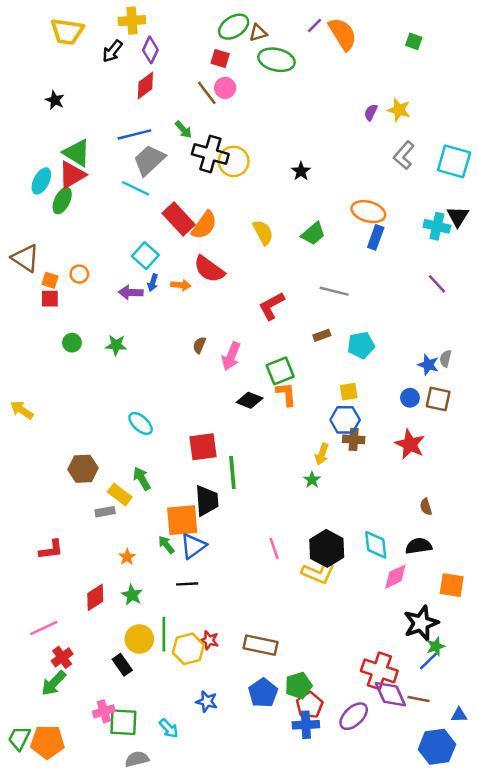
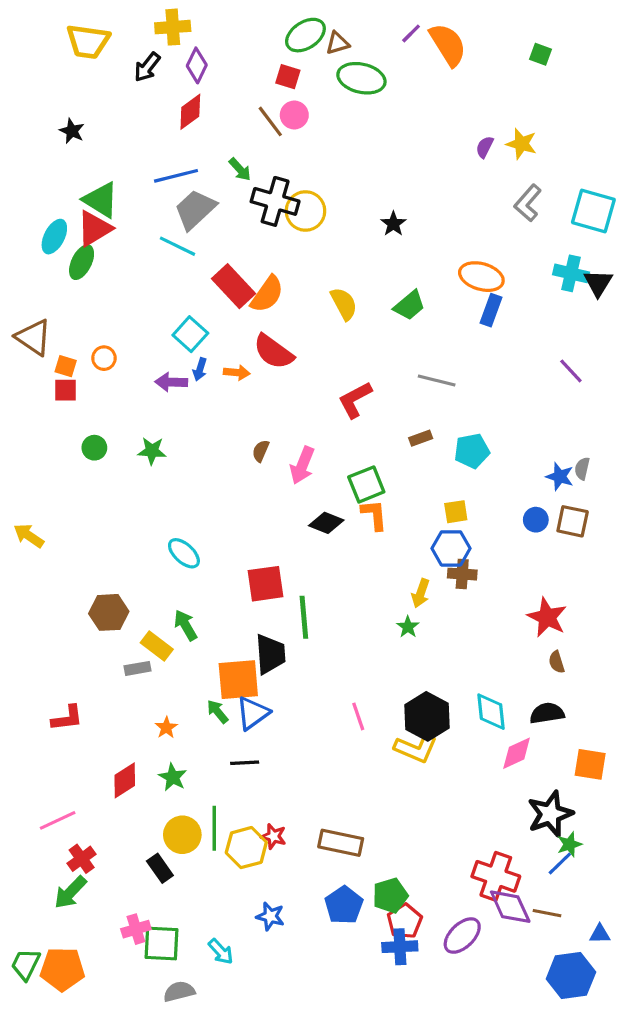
cyan cross: (437, 226) -> (571, 273), moved
red star: (410, 444) -> (547, 617), moved

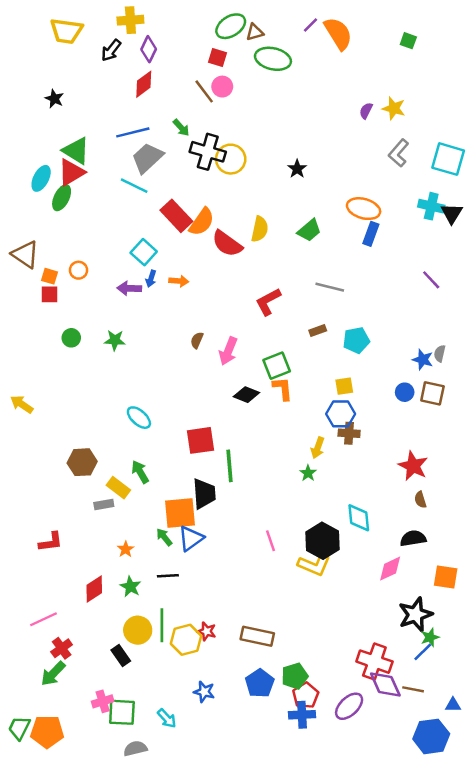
yellow semicircle: (344, 304) -> (260, 229), turned 40
red semicircle: (273, 352) -> (227, 244), moved
cyan diamond: (491, 712) -> (359, 518), moved
black line: (245, 763) -> (168, 576), moved

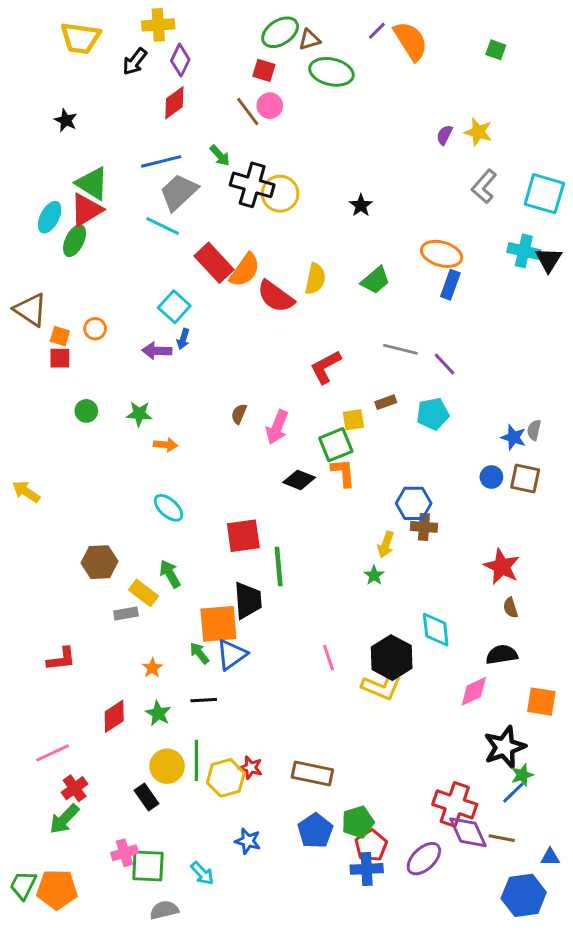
purple line: (431, 280) -> (444, 364), moved
orange arrow: (179, 281) -> (166, 445), moved
yellow square: (344, 386) -> (353, 420), moved

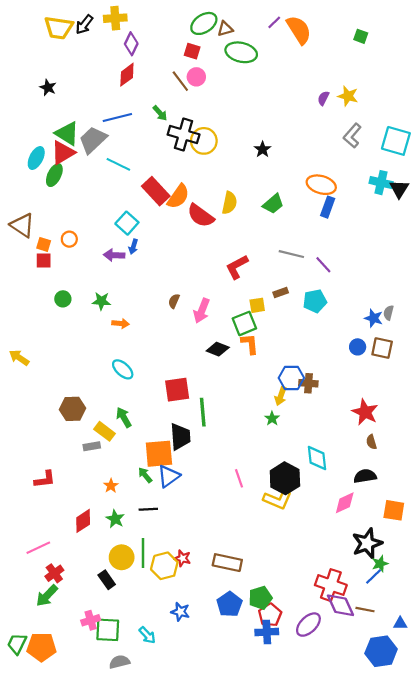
black arrow: (135, 62) -> (84, 25), moved
gray trapezoid: (179, 192) -> (93, 140), moved
blue hexagon: (414, 503) -> (291, 378), moved

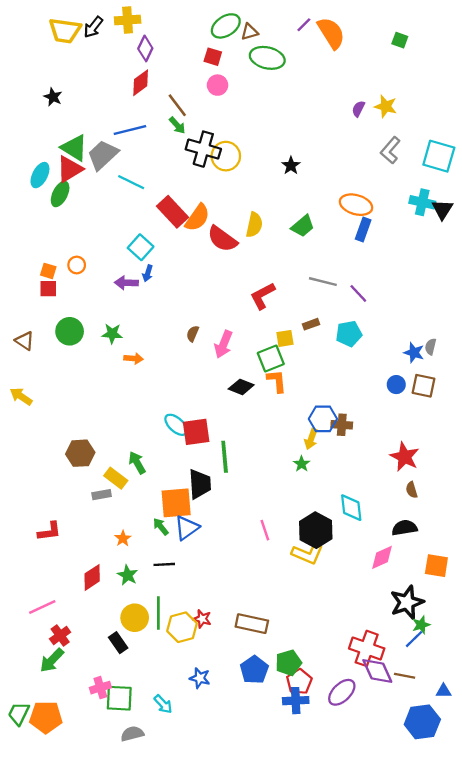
brown line: (180, 81) -> (177, 105), moved
brown triangle: (22, 225) -> (25, 341), moved, size x0.7
green circle: (63, 299) -> (70, 331), size x1.5
cyan ellipse: (123, 369) -> (176, 425), moved

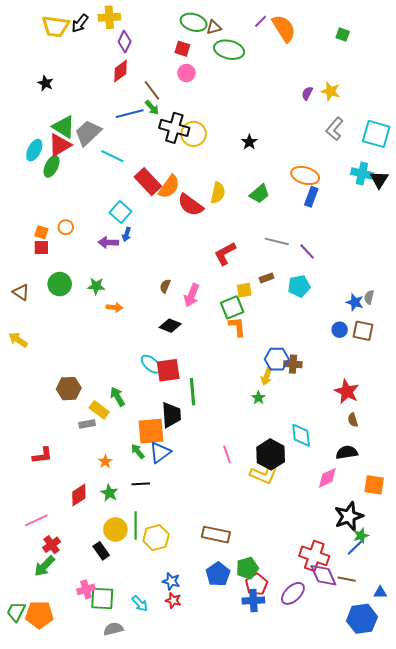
green ellipse: (226, 26) -> (194, 22), turned 50
blue line: (130, 130) -> (130, 114), moved
black diamond: (241, 387) -> (170, 326), moved
red star: (202, 619) -> (173, 601), moved

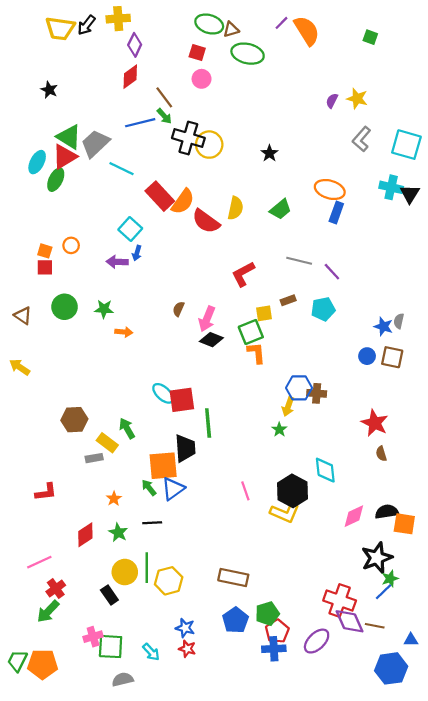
black diamond: (170, 326) -> (211, 340), moved
black semicircle: (347, 452) -> (387, 512), moved

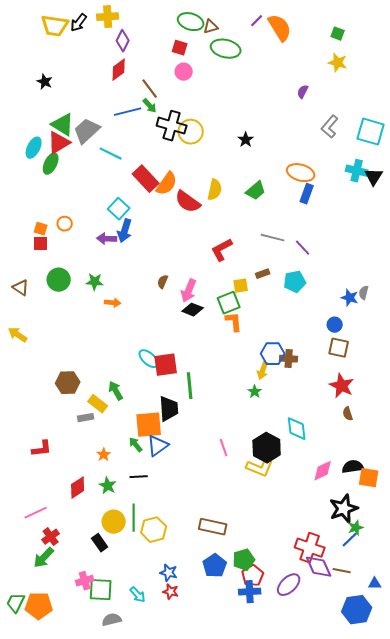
yellow star: (357, 99) -> (338, 63), moved
blue arrow: (137, 253) -> (125, 231), size x1.6
brown square: (392, 357) -> (339, 348), moved

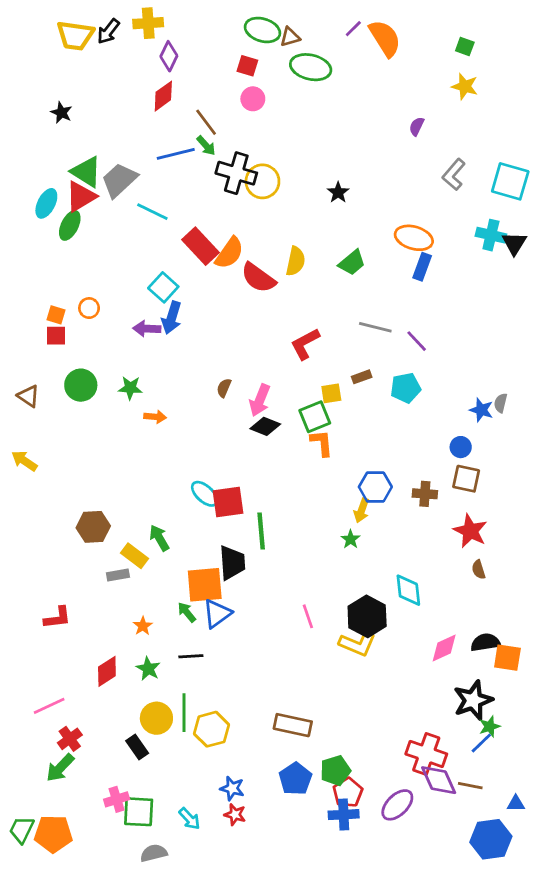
brown cross: (289, 359) -> (425, 494), moved

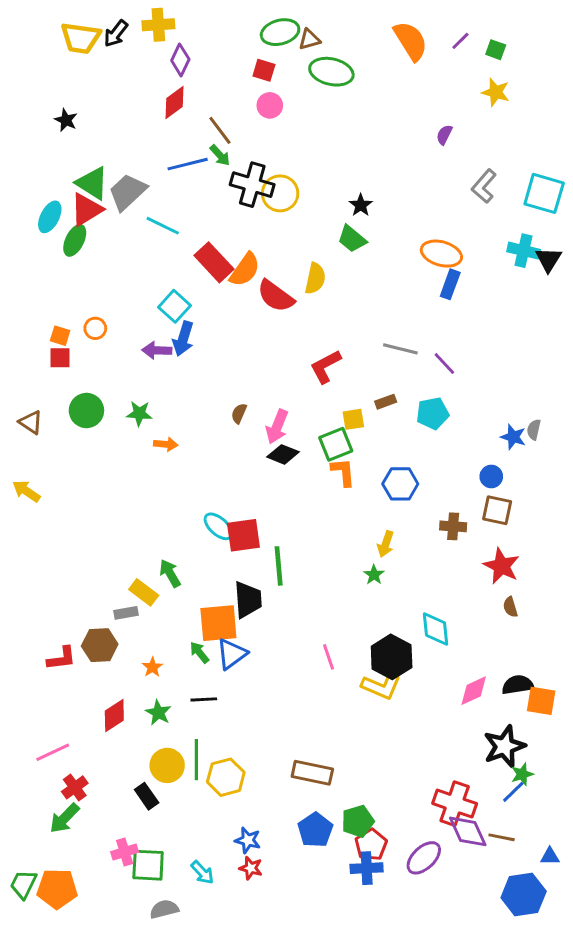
purple line: (353, 29) -> (460, 41), moved
green ellipse: (262, 30) -> (280, 32), turned -32
green trapezoid: (352, 263) -> (352, 239), moved, turned 80
blue hexagon: (375, 487) -> (400, 484), moved
brown hexagon: (93, 527) -> (100, 645), moved

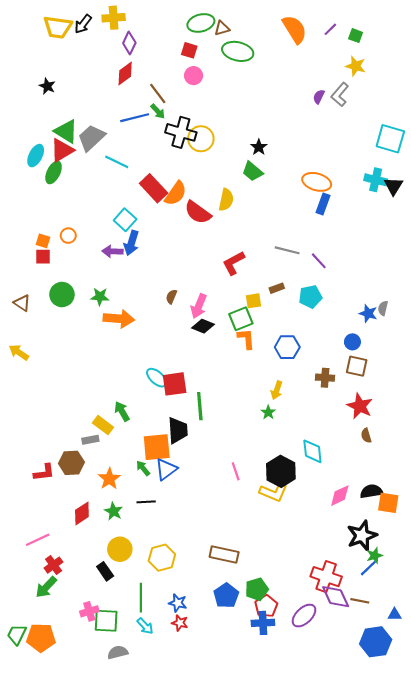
gray L-shape: (484, 186) -> (340, 95), moved
orange arrow: (166, 444) -> (119, 319), size x1.8
orange star: (152, 667) -> (109, 479), size x1.5
green line: (196, 760) -> (141, 598), moved

